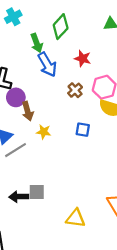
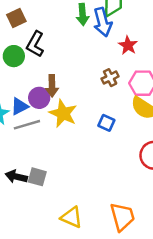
blue arrow: (47, 65) -> (103, 22), moved
purple circle: (16, 97) -> (39, 98), moved
yellow star: (44, 132) -> (63, 113), size x1.6

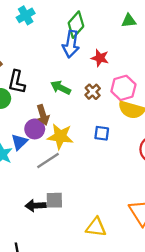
green arrow: (83, 14) -> (61, 88), moved, turned 138
blue arrow: (103, 22) -> (71, 44), turned 40
gray line: (27, 125) -> (48, 161), moved

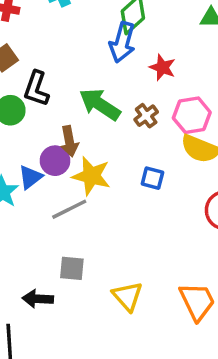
green arrow: (61, 88) -> (100, 104), size x1.4
black arrow: (35, 206) -> (38, 299), moved
yellow triangle: (96, 227) -> (128, 296), moved, turned 35

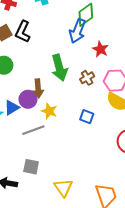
black L-shape: (36, 89) -> (23, 32), moved
green arrow: (100, 104) -> (59, 68), turned -145
yellow star: (91, 176) -> (49, 111), size x0.7

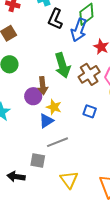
black L-shape: (23, 32) -> (55, 19), moved
brown cross: (87, 78) -> (89, 74), size x1.5
blue triangle: (12, 108) -> (46, 121), moved
gray line: (33, 130) -> (57, 142), moved

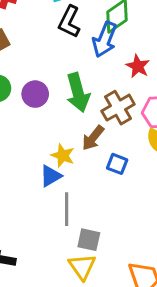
brown arrow: (43, 86) -> (93, 138), moved, turned 42
purple circle: (33, 96) -> (35, 94), moved
gray line: (57, 142) -> (67, 209), turned -70
gray square: (38, 160) -> (89, 240), moved

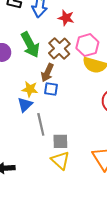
blue square: (117, 164) -> (51, 89), moved

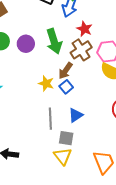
red star: (66, 18) -> (84, 29), moved
blue square: (51, 89) -> (66, 87), turned 32
blue triangle: (25, 105) -> (76, 115), moved

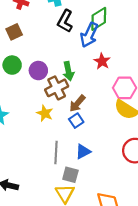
green arrow: (54, 41) -> (68, 71), size x0.7
brown cross: (81, 50) -> (57, 88), moved
yellow star: (46, 83) -> (45, 113), moved

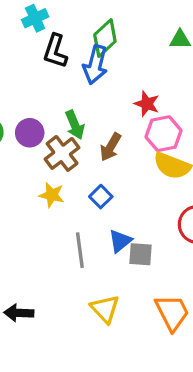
red star: (102, 61) -> (147, 104), moved
brown arrow: (77, 103) -> (111, 147), moved
gray square: (70, 175) -> (141, 254), moved

